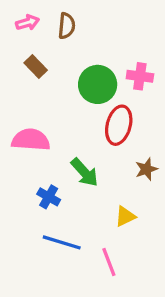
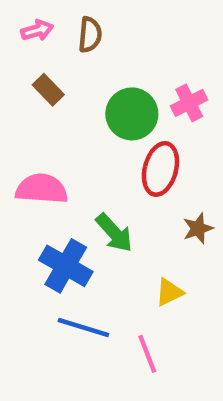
pink cross: (140, 76) -> (189, 103), turned -35
blue cross: (49, 197) -> (66, 266), size x1.6

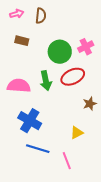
brown rectangle: (48, 90) -> (22, 41), turned -32
red ellipse: (160, 169) -> (73, 77), turned 50
green arrow: (114, 233) -> (46, 81), moved, turned 30

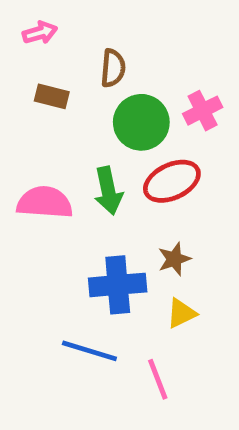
brown semicircle: (41, 16) -> (113, 68), moved
brown star: (90, 104) -> (174, 259), moved
blue cross: (30, 121) -> (118, 285), moved, turned -35

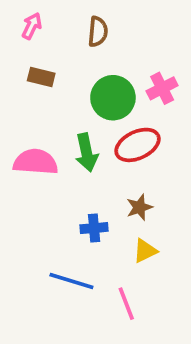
pink arrow: (40, 33) -> (32, 26), turned -48
brown semicircle: (113, 68) -> (98, 32), moved
blue cross: (118, 285) -> (94, 228), size x0.6

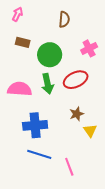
brown semicircle: (98, 32) -> (64, 19), moved
green circle: (113, 98) -> (50, 55), moved
blue cross: (94, 228) -> (35, 125), moved, size x1.6
yellow triangle: (145, 251) -> (90, 131), moved, turned -40

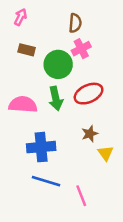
pink cross: (89, 48) -> (81, 49), moved

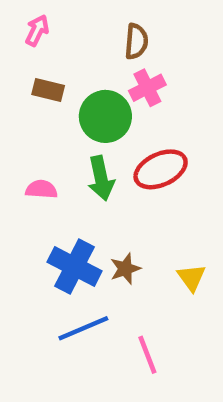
pink semicircle: (23, 105) -> (41, 189), size x0.6
brown star: (90, 134) -> (125, 269), moved
blue cross: (41, 147) -> (75, 266), turned 32
blue line: (46, 181) -> (83, 328), turned -40

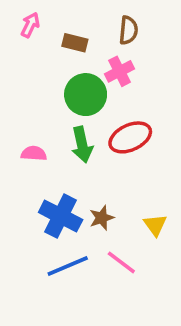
brown semicircle: (136, 41) -> (128, 30), moved
brown rectangle: (48, 90) -> (75, 43), moved
pink line: (147, 355) -> (121, 262), moved, turned -32

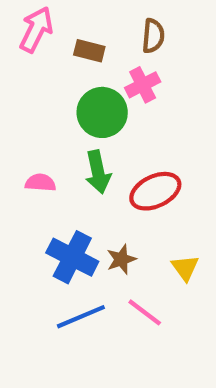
pink arrow: (30, 25) -> (36, 29), size x1.5
red ellipse: (130, 137) -> (155, 191), moved

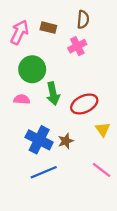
pink arrow: (36, 29) -> (19, 32), moved
green circle: (102, 112) -> (32, 69), moved
yellow triangle: (185, 268) -> (103, 129), moved
pink line: (145, 312) -> (102, 170), moved

